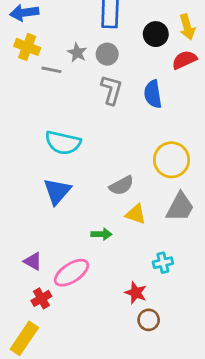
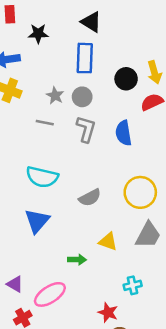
gray line: (51, 70) -> (45, 123), moved
gray semicircle: (121, 186) -> (90, 198), moved

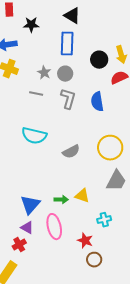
blue triangle: (37, 221) -> (30, 205), moved
yellow triangle: (108, 241) -> (82, 196), moved
purple triangle: (15, 284) -> (27, 228), moved
pink ellipse: (50, 294) -> (54, 227), moved, turned -70

